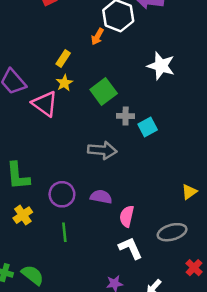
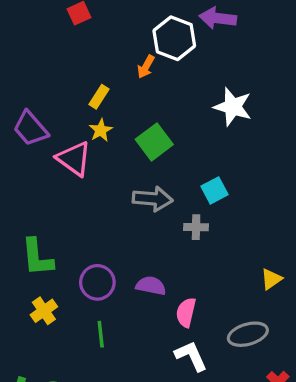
gray cross: (126, 116) -> (196, 227), moved
gray arrow: (102, 150) -> (153, 199), moved

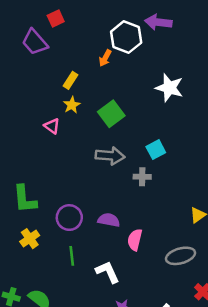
purple trapezoid: (30, 129) -> (35, 42), moved
pink triangle: (74, 159) -> (52, 126), size x0.6
white L-shape: (191, 356) -> (108, 272), moved

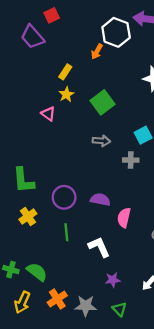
gray arrow: (110, 156) -> (101, 141), size x0.7

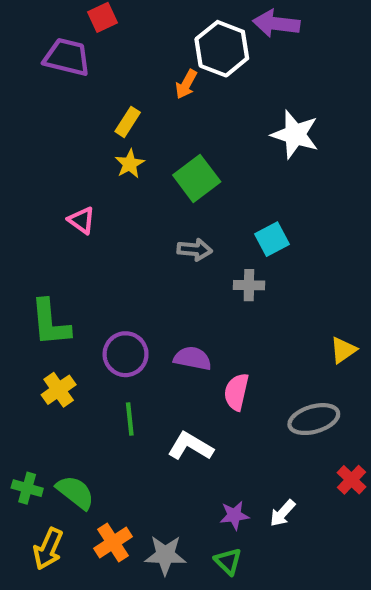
purple trapezoid: (32, 37) -> (67, 57), turned 145
pink triangle: (48, 114) -> (82, 220), moved
white L-shape: (99, 247) -> (190, 446), turned -35
purple star: (113, 280) -> (234, 515), moved

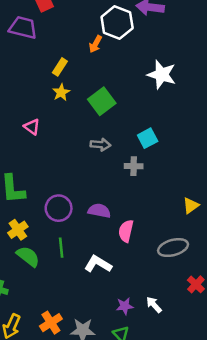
green semicircle: (75, 492) -> (28, 256), moved
white arrow: (282, 513) -> (154, 305), turned 96

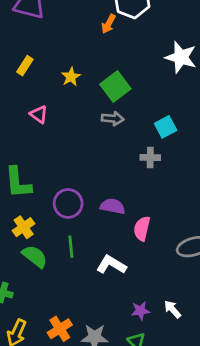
yellow rectangle: (60, 67) -> (25, 66), moved
gray arrow: (101, 145) -> (113, 119), moved

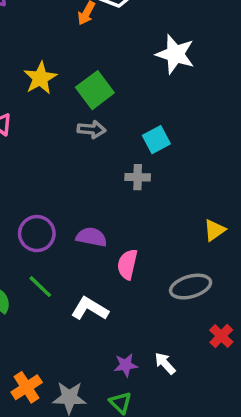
yellow star: (71, 77) -> (40, 78), size x1.4
green line: (71, 247) -> (40, 287), turned -40

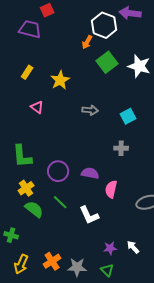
green square: (95, 90) -> (107, 62), moved
gray cross: (138, 177) -> (121, 148), moved
white L-shape: (90, 309) -> (89, 215), turned -145

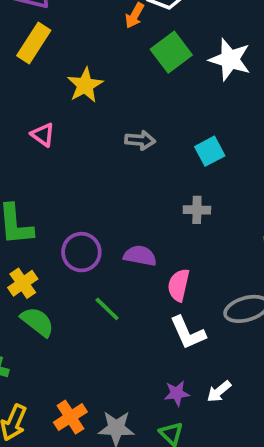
yellow rectangle: (27, 72) -> (34, 43), moved, size x1.5
green line: (60, 202) -> (107, 309), moved
white L-shape: (89, 215) -> (188, 333), moved
white arrow: (133, 247) -> (219, 391), turned -88

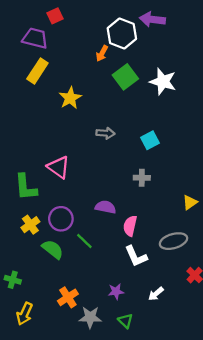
pink triangle: (43, 135) -> (59, 167), moved, size x1.5
purple circle: (81, 252) -> (61, 219), moved
green semicircle: (37, 322) -> (53, 249), moved
purple star: (177, 393) -> (116, 291), moved
orange cross: (70, 417) -> (68, 297), moved

